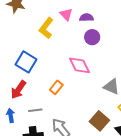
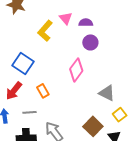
pink diamond: (80, 65) -> (76, 70), turned 60
orange rectangle: (56, 87) -> (43, 91), moved, turned -72

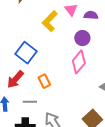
purple circle: (90, 42) -> (82, 38), moved

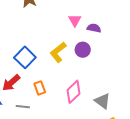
yellow L-shape: (50, 21) -> (58, 52), moved
pink diamond: (79, 62) -> (74, 92), moved

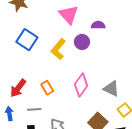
pink triangle: (75, 20) -> (69, 15), size x1.5
purple semicircle: (94, 28) -> (98, 25), moved
blue square: (25, 57) -> (27, 40), moved

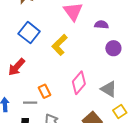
purple circle: (82, 42) -> (113, 48), moved
red arrow: (18, 88) -> (17, 67), moved
orange rectangle: (47, 88) -> (45, 91), moved

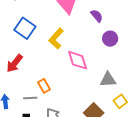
purple semicircle: (101, 25) -> (97, 16), turned 48
pink diamond: (79, 83) -> (78, 60), moved, turned -55
gray triangle: (109, 89) -> (108, 80), turned -30

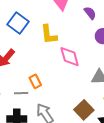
yellow L-shape: (56, 39) -> (49, 34), turned -50

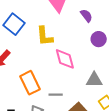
orange rectangle: (35, 81) -> (30, 83), size x1.6
gray line: (21, 93) -> (56, 95), moved

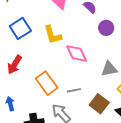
blue square: (14, 24) -> (20, 28), turned 30

